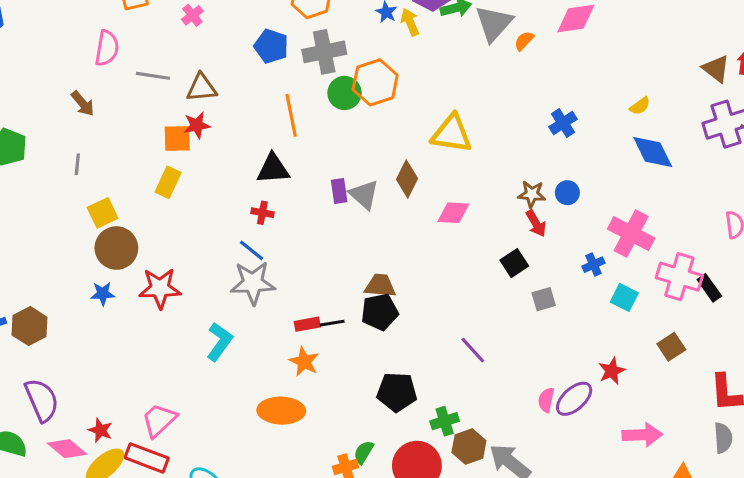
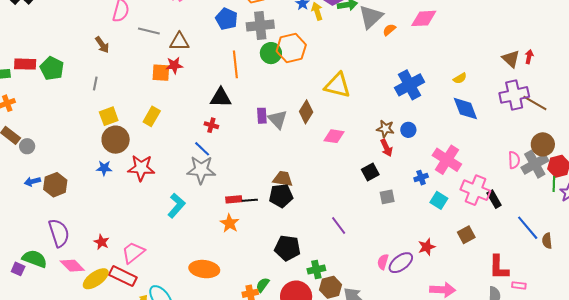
blue cross: (563, 123) -> (410, 85), size x1.6
yellow rectangle: (168, 182) -> (152, 116), moved
orange ellipse: (281, 411) -> (204, 269), moved
red star: (100, 430) -> (102, 242), moved

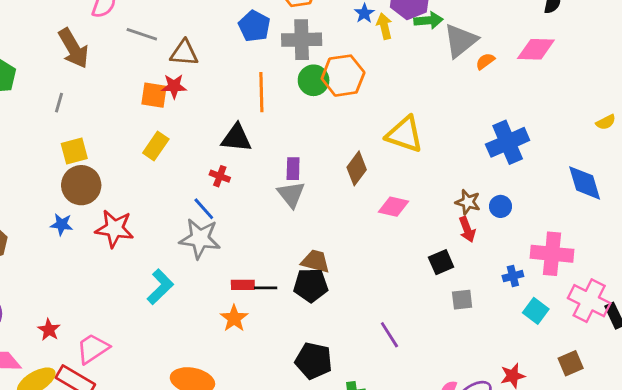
brown arrow: (102, 45) -> (73, 48), size x1.6
yellow semicircle: (460, 78) -> (606, 122), moved
yellow rectangle: (152, 116) -> (156, 146), moved
gray triangle: (278, 119) -> (291, 194), moved
pink cross: (447, 160) -> (552, 254), turned -32

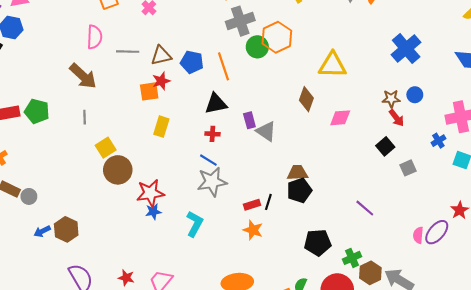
blue pentagon: (254, 26) -> (192, 62), moved
purple rectangle: (293, 169) -> (249, 120), moved
blue star: (62, 224) -> (153, 212), moved
black line: (266, 288) -> (268, 202), turned -56

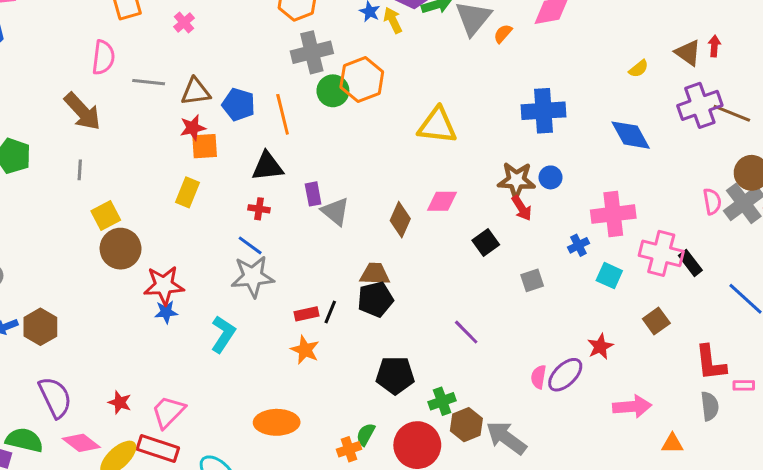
blue cross: (406, 48) -> (544, 111), turned 32
orange square: (149, 91) -> (205, 146), moved
brown diamond: (306, 99) -> (400, 220), moved
brown star: (391, 99) -> (516, 180), size x1.4
black square: (385, 146) -> (486, 242), moved

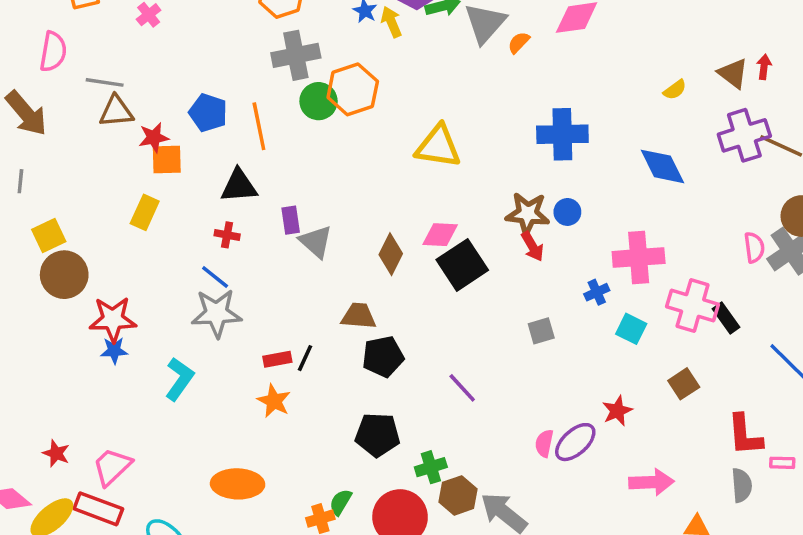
brown triangle: (196, 92) -> (116, 111), moved
black square: (486, 242) -> (462, 265), moved, size x1.6
black pentagon: (375, 299) -> (383, 357), moved

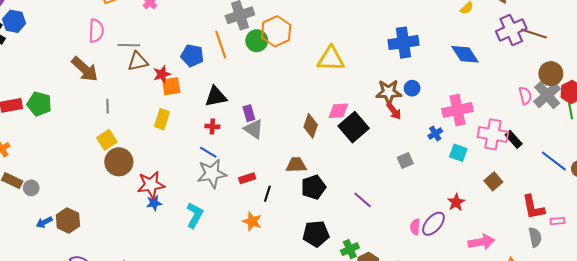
orange line: (259, 126) -> (221, 45), moved
gray line: (20, 181) -> (108, 106), moved
gray triangle: (316, 242) -> (254, 129), moved
red rectangle: (277, 359) -> (247, 178), moved

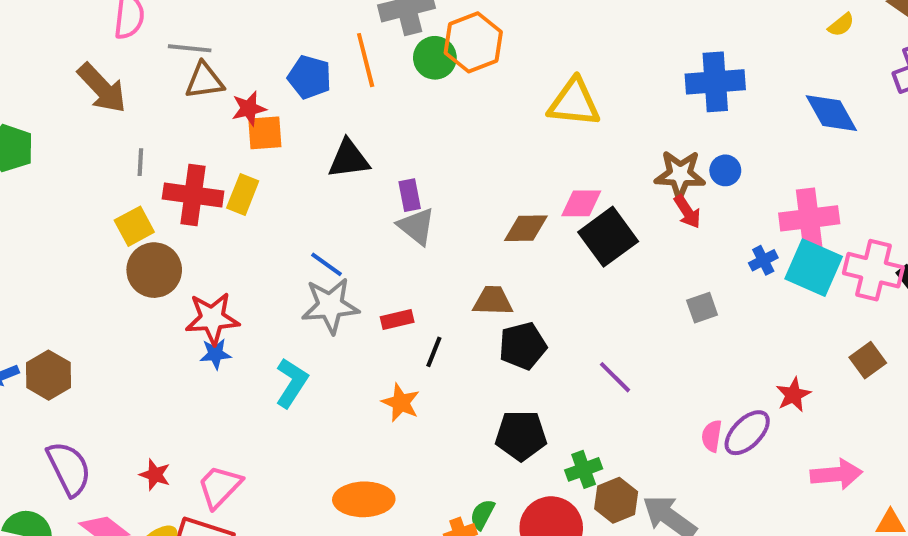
red cross: (212, 126) -> (193, 195), moved, size x2.0
brown diamond: (311, 126) -> (526, 228), turned 65
cyan square: (458, 153) -> (814, 268), moved, size x1.6

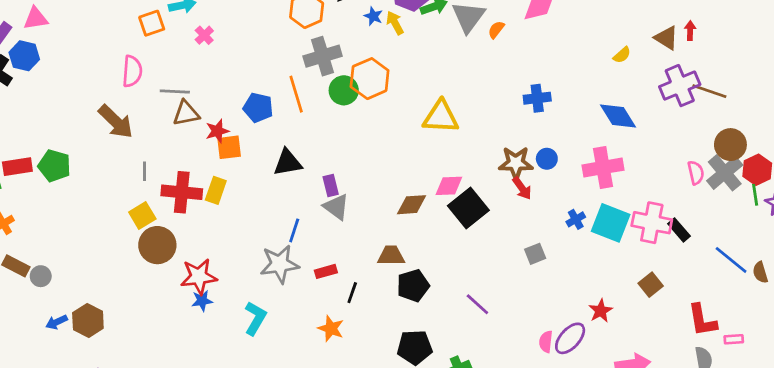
blue cross: (715, 82) -> (537, 98), size x0.7
pink cross: (809, 218) -> (603, 168), moved
blue line: (327, 264) -> (294, 230), moved, turned 75

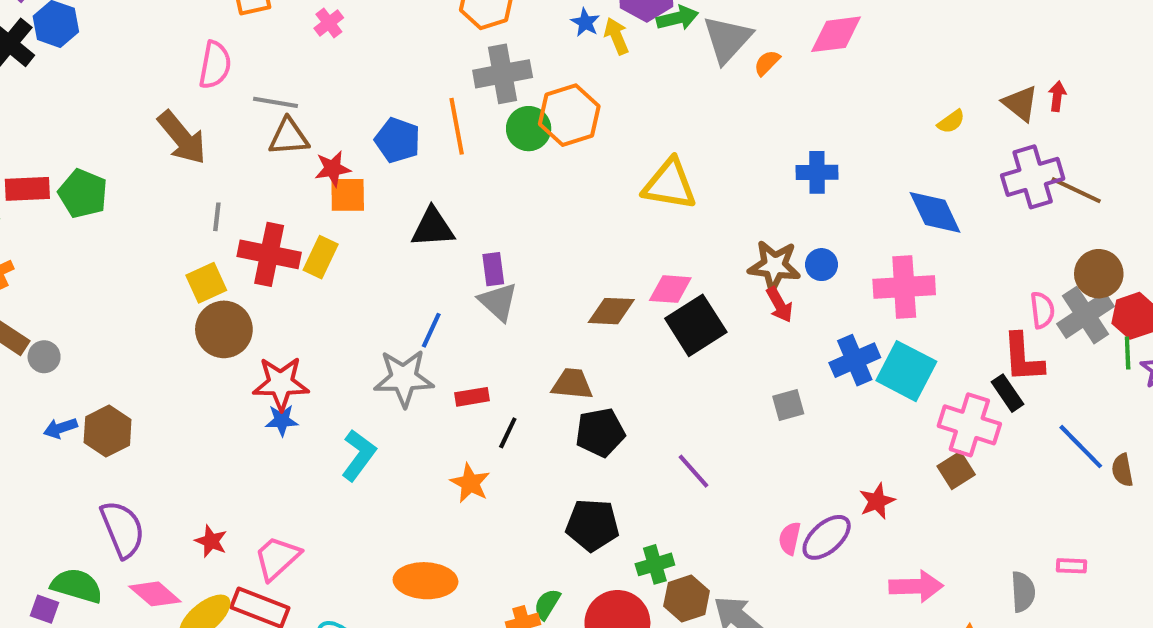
blue cross: (576, 219) -> (855, 360), size x1.6
pink cross: (652, 223) -> (969, 425), moved
red L-shape: (702, 320) -> (1023, 358), moved

